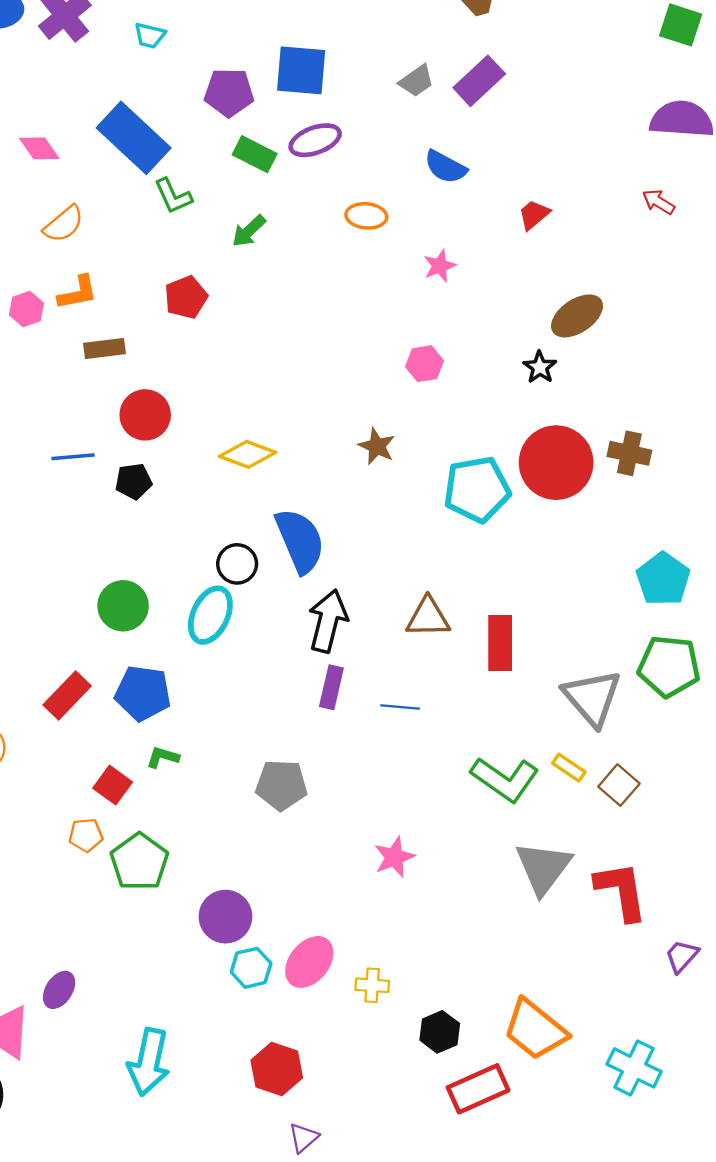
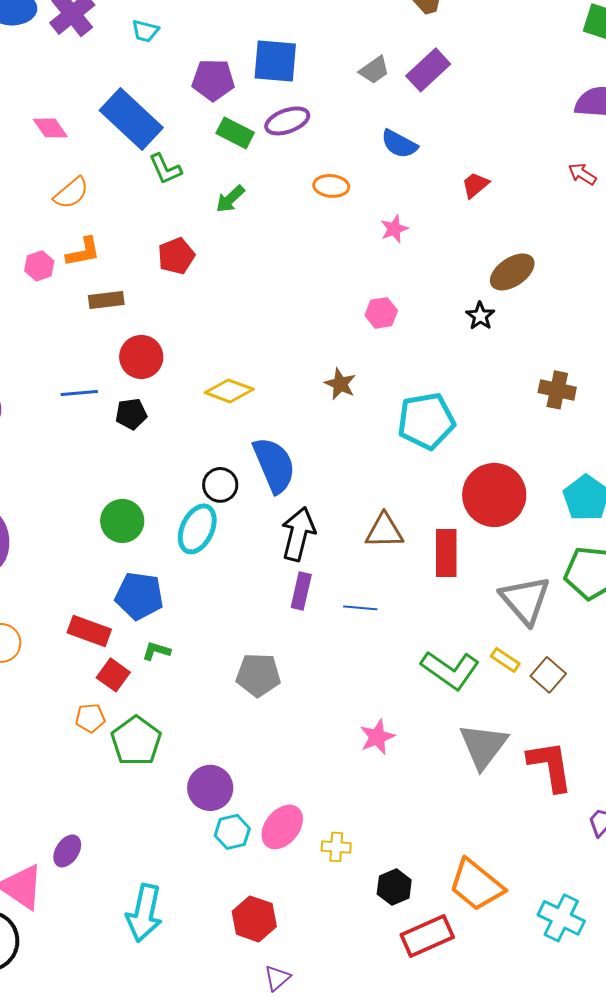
red circle: (556, 463) -> (494, 495), moved
red rectangle: (67, 695) -> (89, 631), moved, turned 66
pink star: (394, 857) -> (377, 737), moved

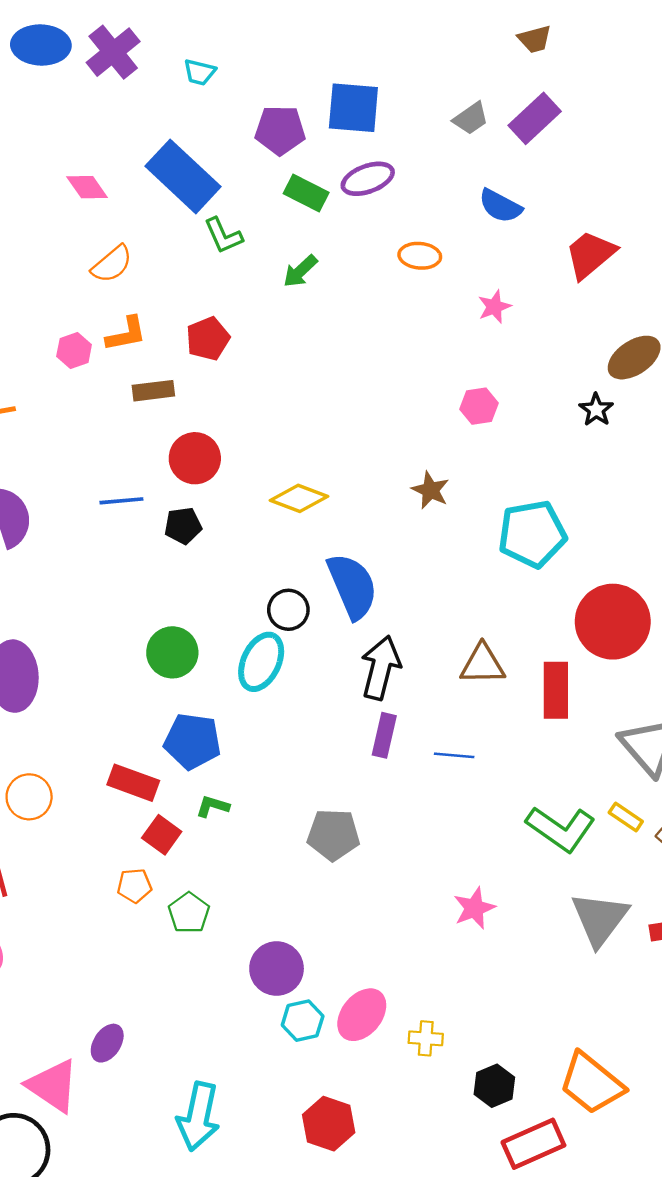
red trapezoid: (475, 185) -> (590, 255), size x1.6
red pentagon: (176, 256) -> (208, 339), moved
green pentagon: (136, 741) -> (189, 913), size x0.7

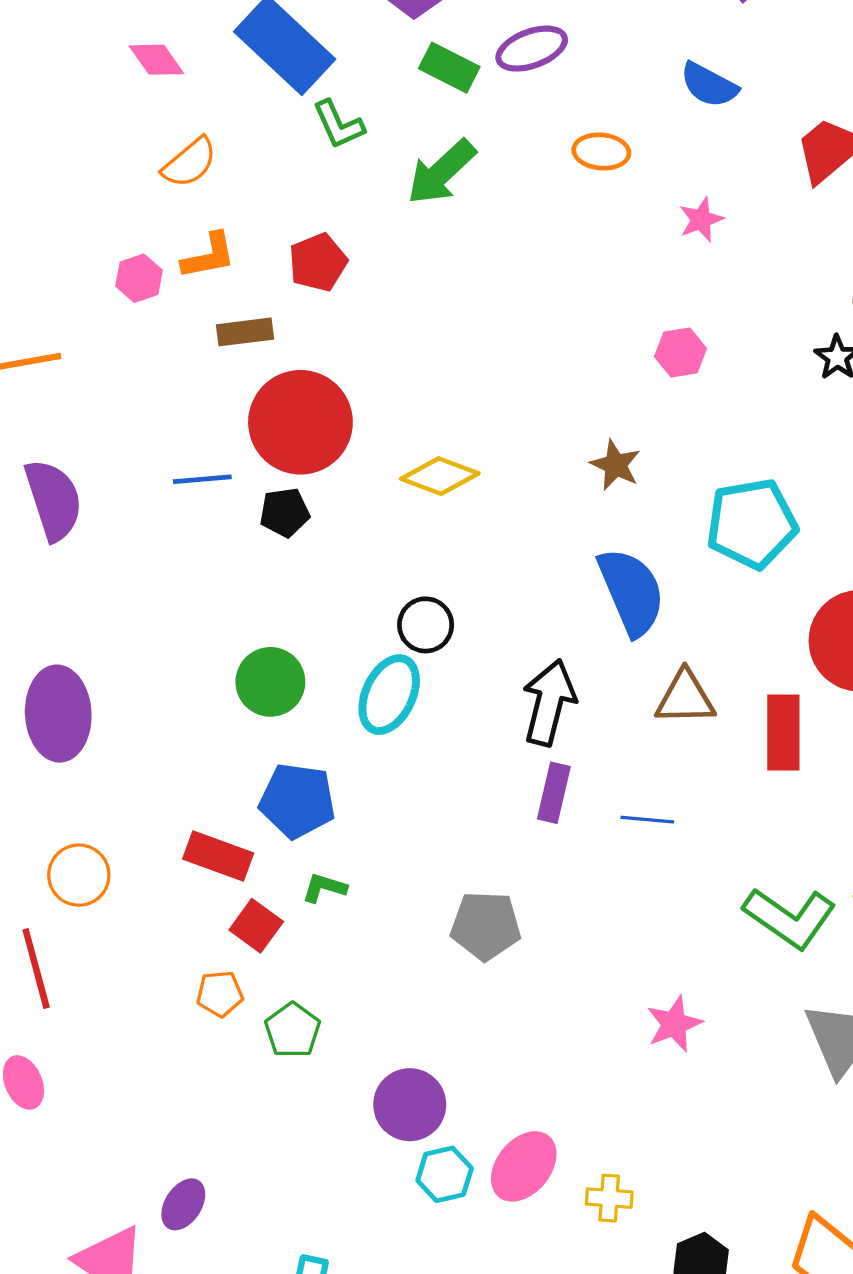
green arrow: (300, 271) -> (441, 172), size x1.5
red circle: (195, 458) -> (300, 422), size x1.5
blue semicircle: (352, 586) -> (631, 592), moved

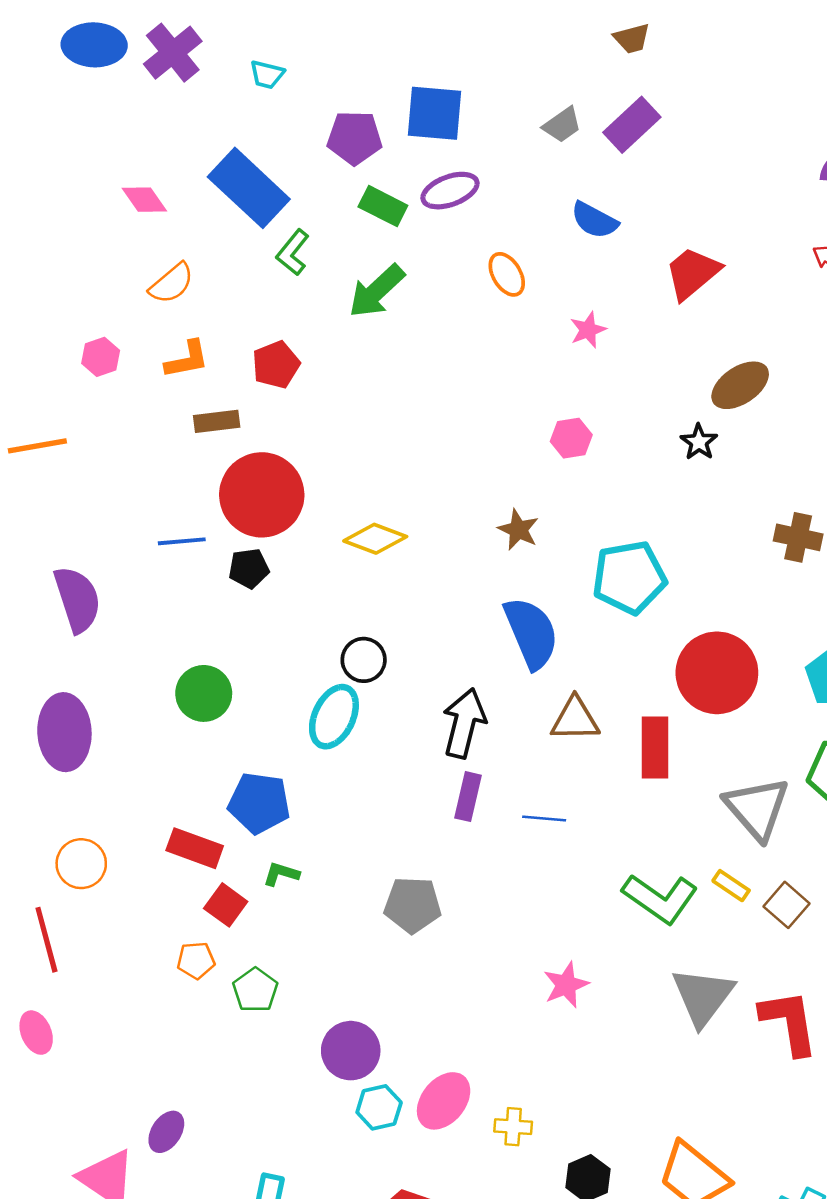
green L-shape: (338, 125) -> (293, 252), turned 63
orange ellipse: (601, 151) -> (507, 274), turned 54
pink hexagon: (139, 278) -> (101, 357), moved
purple semicircle: (53, 500) -> (77, 599), moved
green circle: (270, 682) -> (204, 693), moved

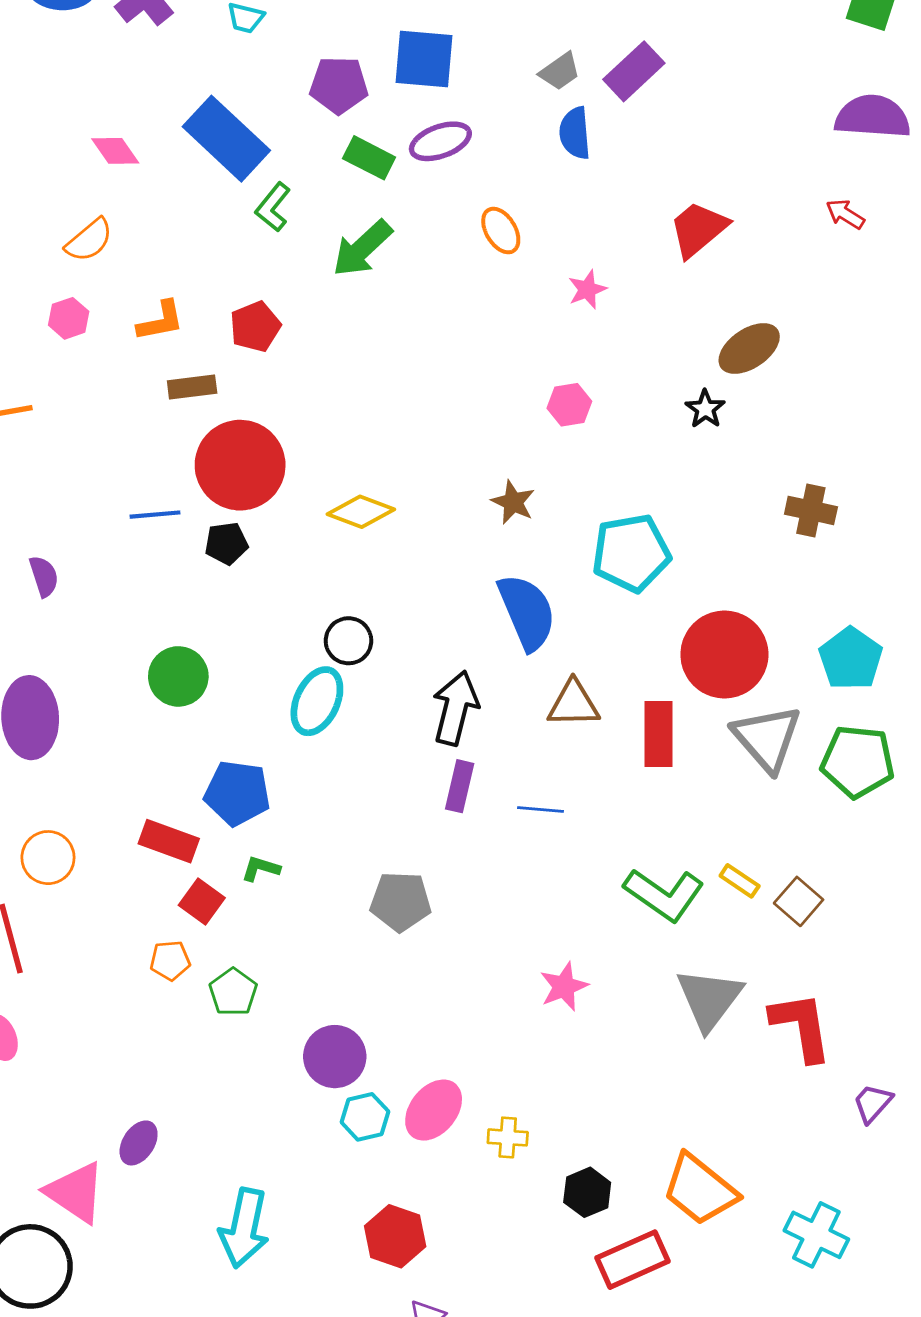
blue semicircle: (594, 220) -> (575, 133), moved, turned 57
orange semicircle: (171, 283) -> (89, 240), moved
purple semicircle: (77, 599) -> (44, 576), size x0.6
gray triangle: (757, 808) -> (767, 738), moved

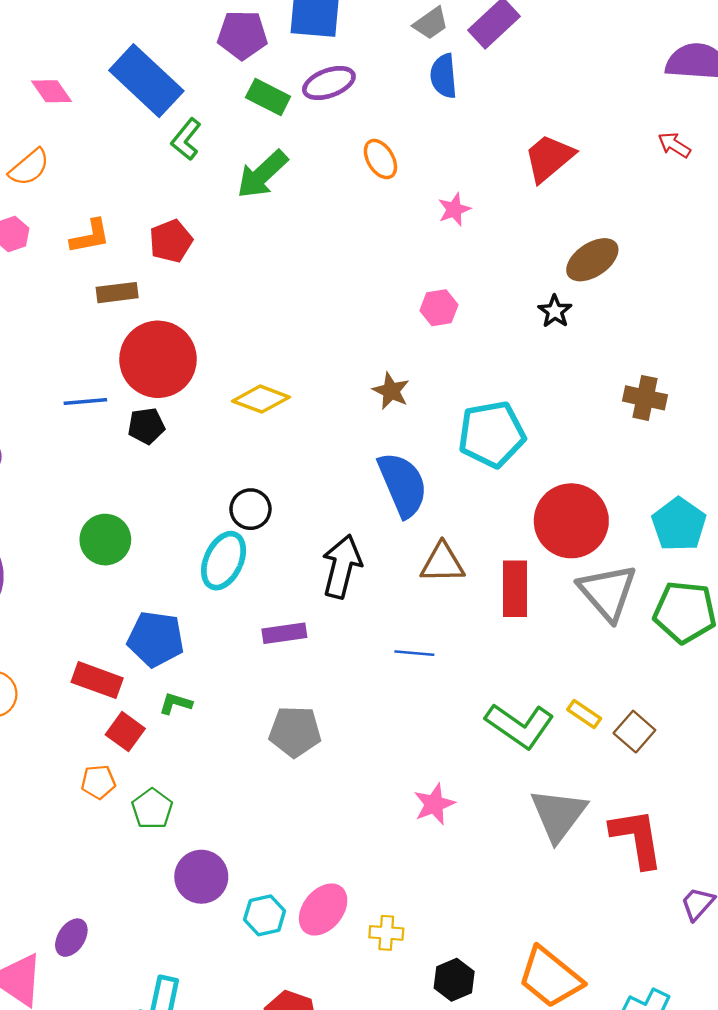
purple rectangle: (460, 786) -> (284, 633), moved, turned 69
purple circle: (335, 1057) -> (201, 877), moved

